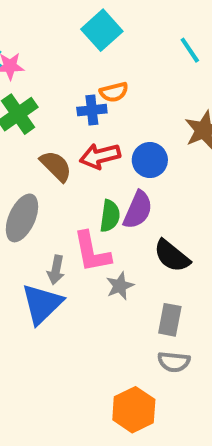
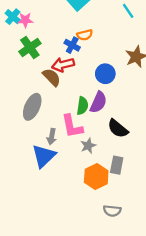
blue cross: (92, 110) -> (72, 45), turned 35
red arrow: (100, 156) -> (63, 65), moved
gray semicircle: (174, 362) -> (112, 211), moved
orange hexagon: (134, 410) -> (96, 177), moved

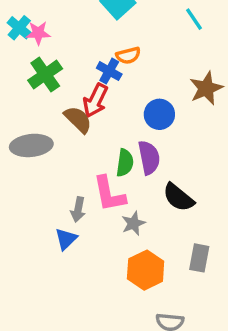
red arrow: (63, 65) -> (95, 100), turned -50
purple semicircle: (98, 102) -> (149, 158), turned -35
gray ellipse: (32, 107) -> (31, 145), moved, turned 60
blue triangle: (44, 156) -> (66, 239), size x0.6
gray rectangle: (117, 165) -> (199, 258), moved

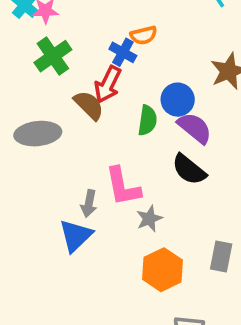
purple semicircle: (149, 158) -> (195, 128), moved, turned -40
green semicircle: (125, 163) -> (147, 120), moved
black semicircle: (178, 197) -> (189, 169), moved
blue triangle: (66, 239) -> (76, 236), size x1.4

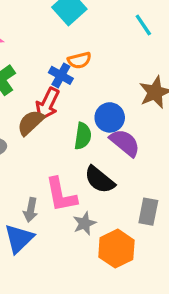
brown semicircle: (89, 105) -> (31, 123), turned -88
black semicircle: (189, 169) -> (100, 180), moved
gray rectangle: (221, 256) -> (148, 212), moved
orange hexagon: (163, 270) -> (116, 249), moved

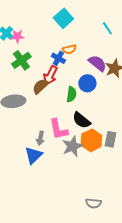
purple semicircle: (125, 143) -> (97, 63), moved
gray star: (84, 223) -> (72, 146), size x1.5
orange hexagon: (116, 249) -> (91, 140), moved

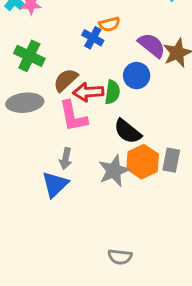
green cross: (21, 60) -> (29, 56), moved, turned -30
red arrow: (50, 75) -> (88, 92), moved, turned 60
pink L-shape: (58, 129) -> (73, 116), moved
gray semicircle: (93, 203) -> (120, 257), moved

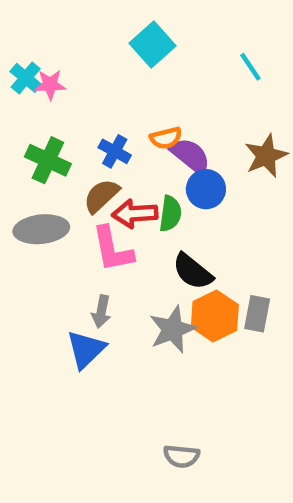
orange semicircle: (109, 24) -> (166, 138), moved
blue cross: (93, 38) -> (115, 151), moved
purple semicircle: (152, 45) -> (190, 156), moved

